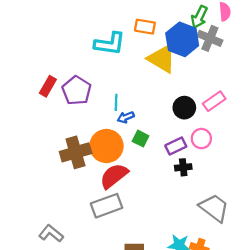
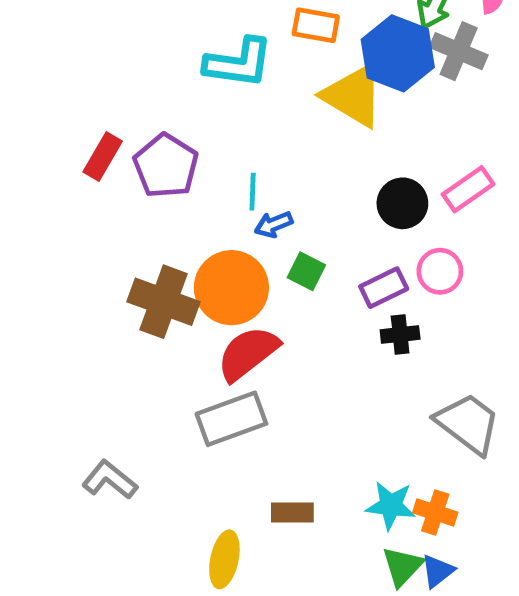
brown cross: (76, 152) -> (164, 302), turned 36

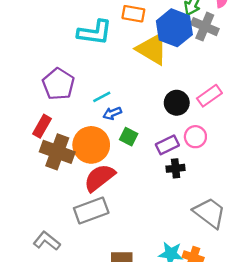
red rectangle: (103, 156) -> (42, 126), moved
cyan line: (253, 192) -> (102, 97), turned 60
gray L-shape: (110, 480) -> (47, 241), moved

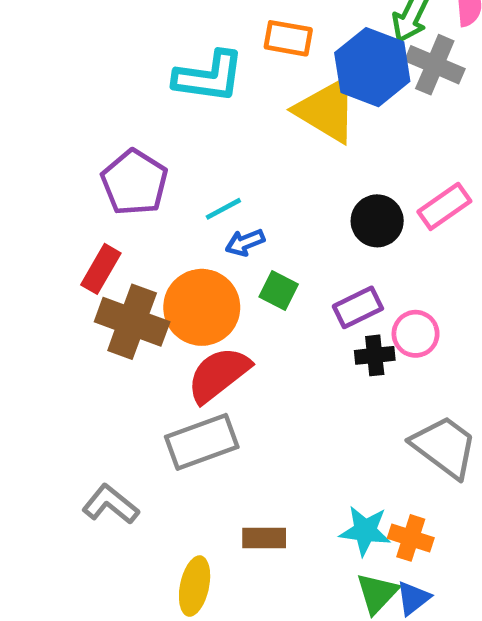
pink circle: (195, 137) -> (416, 334), moved

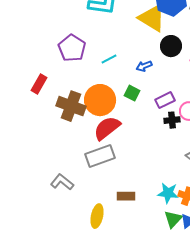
black circle: (377, 221) -> (171, 46), moved
blue arrow: (245, 242) -> (144, 66), moved
red rectangle: (101, 269) -> (39, 84), moved

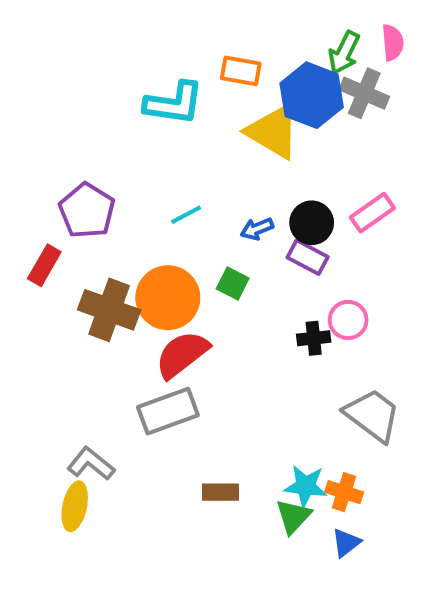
black circle: (171, 46) -> (312, 223), moved
purple pentagon: (72, 48) -> (87, 211), moved
purple rectangle: (165, 100) -> (308, 257), moved, turned 54
yellow ellipse: (97, 216) -> (75, 506), moved
green triangle: (173, 219) -> (293, 516), moved

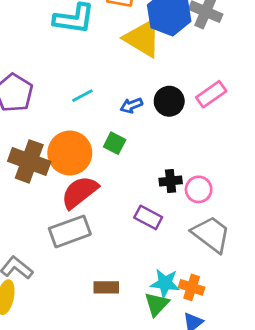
purple rectangle: (308, 257) -> (148, 217), moved
pink circle: (348, 320) -> (199, 189), moved

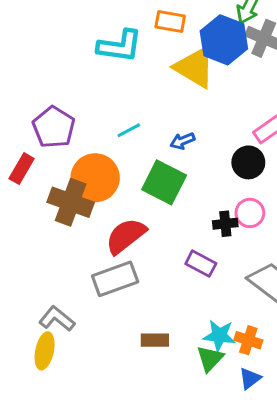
black circle: (169, 101) -> (248, 162), moved
green square: (115, 143) -> (164, 182), size x1.8
orange circle: (70, 153) -> (95, 178), moved
pink circle: (199, 189) -> (250, 213), moved

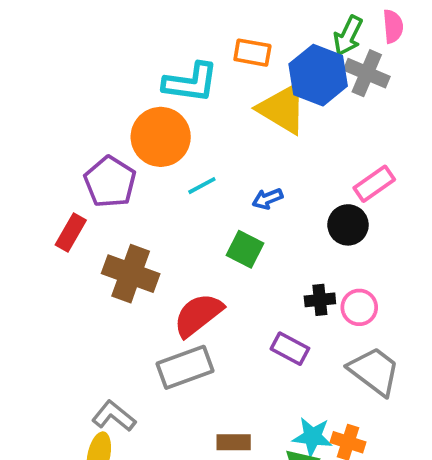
orange circle: (95, 178) -> (161, 137), moved
green square: (164, 182) -> (245, 249), size x0.7
pink circle: (250, 213) -> (359, 307), moved

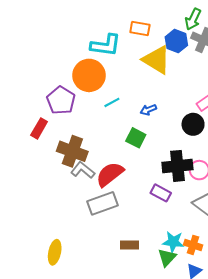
blue hexagon: (318, 75) -> (176, 41), size x0.7
black cross: (320, 300) -> (177, 166), size x1.8
gray L-shape: (114, 416) -> (83, 170), moved

